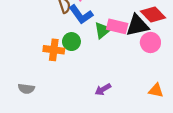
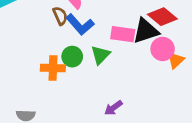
green triangle: (102, 30) -> (100, 55), moved
orange triangle: (156, 90) -> (176, 60), moved, turned -49

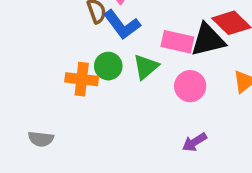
pink circle: (163, 49) -> (190, 86), moved
purple arrow: (113, 108) -> (194, 142), moved

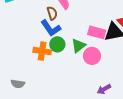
blue L-shape: (122, 25) -> (51, 28), moved
pink circle: (190, 86) -> (92, 56), moved

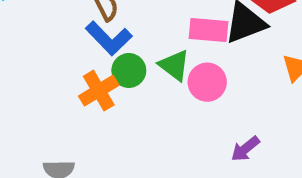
green triangle: (78, 46) -> (174, 65), turned -35
orange cross: (42, 51) -> (99, 91), turned -30

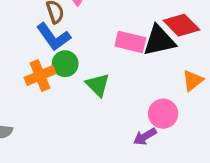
green triangle: (174, 65) -> (98, 85), moved
pink circle: (207, 82) -> (163, 114), moved

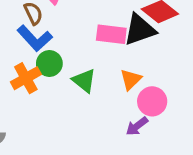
orange triangle: (193, 80) -> (131, 79), moved

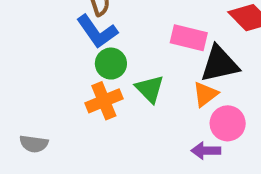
black triangle: (140, 30) -> (219, 64), moved
orange cross: (26, 78) -> (104, 101), moved
purple arrow: (137, 126) -> (206, 151), turned 30

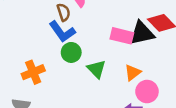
black triangle: (219, 64) -> (142, 33), moved
orange cross: (104, 101) -> (33, 72), moved

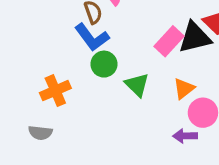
pink rectangle: (122, 36) -> (169, 41), turned -60

